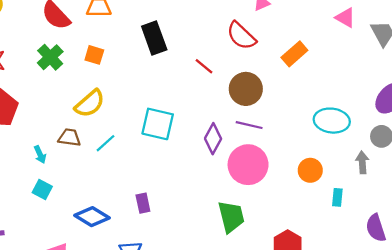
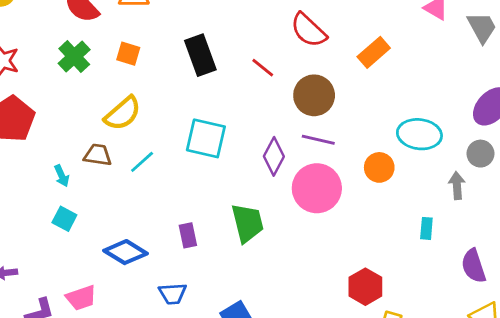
black rectangle: (154, 38) -> (200, 55), moved
orange circle: (310, 170) -> (379, 167), moved
green trapezoid: (231, 217) -> (248, 223), moved

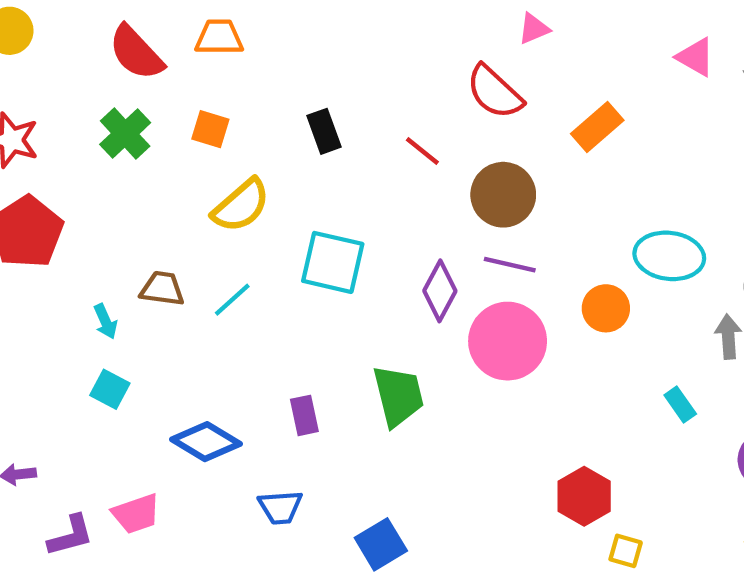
black rectangle: (200, 55) -> (324, 131), size x0.7
yellow semicircle: (123, 113) -> (241, 206), moved
cyan rectangle: (426, 228) -> (680, 404), turned -40

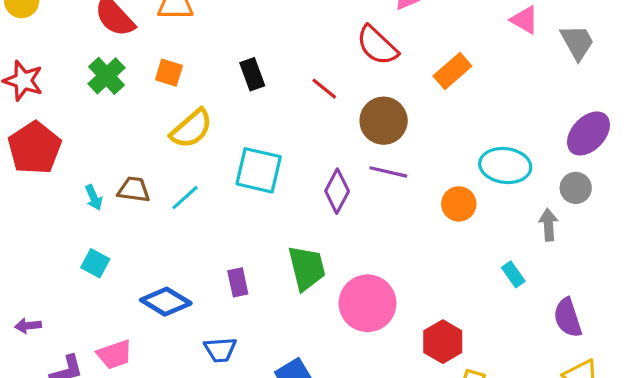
cyan arrow: (105, 321) -> (94, 198), moved
pink circle: (508, 341) -> (368, 303), moved

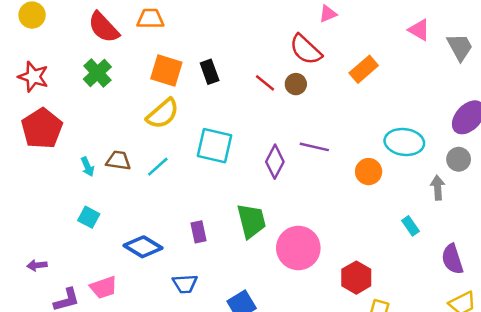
orange square: (169, 73) -> (166, 70), moved, size x1.5
brown circle: (384, 121) -> (296, 84), moved, size x0.6

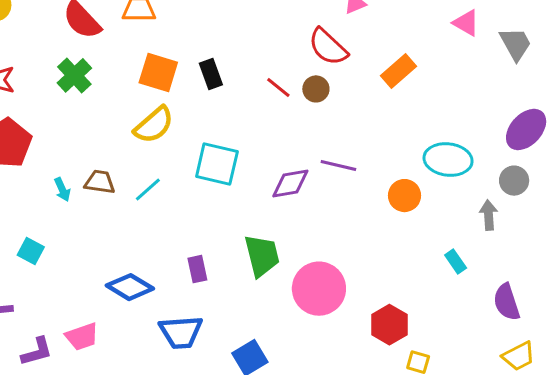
purple diamond: (275, 162) -> (290, 184), turned 52
cyan square: (89, 217) -> (31, 251), moved
blue trapezoid: (185, 284) -> (181, 332), size x1.4

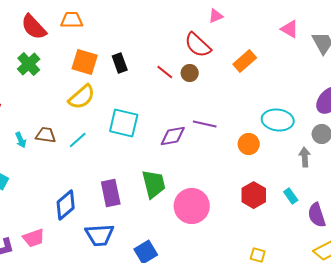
cyan rectangle: (456, 262) -> (291, 196), moved
purple rectangle: (197, 269) -> (111, 193), size x1.5
blue diamond: (130, 287) -> (66, 205), turned -72
red hexagon: (389, 325) -> (254, 195), moved

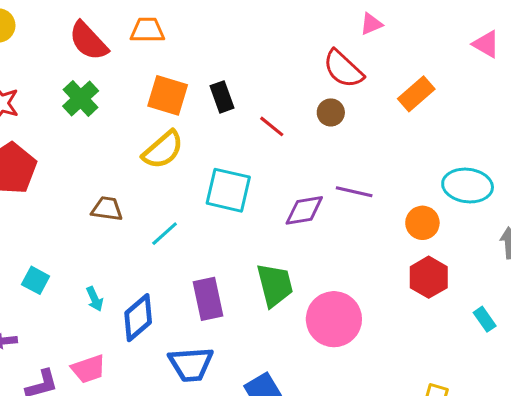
red line: (165, 72) -> (272, 126), moved
cyan arrow: (21, 140) -> (95, 299), moved
cyan line: (78, 140) -> (165, 234), moved
red hexagon: (254, 195) -> (429, 277), moved
cyan rectangle: (291, 196) -> (485, 319), moved

